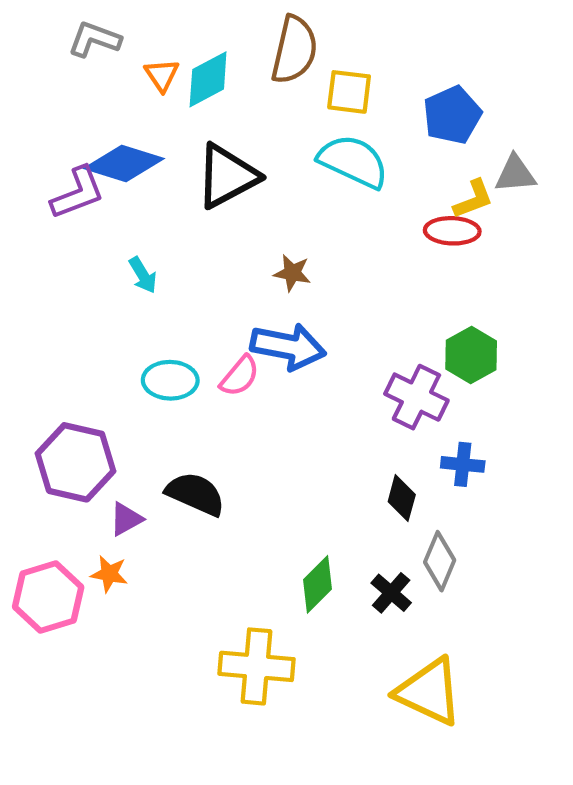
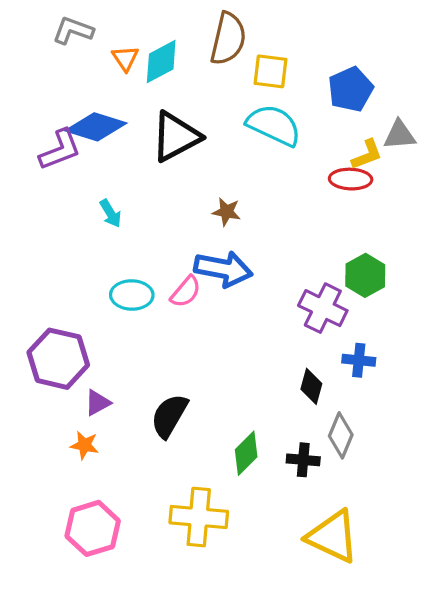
black semicircle: (195, 494) -> (169, 416), moved, turned -84
black cross: (391, 593) -> (303, 460), turned -36
pink hexagon: (48, 597) -> (93, 528), moved

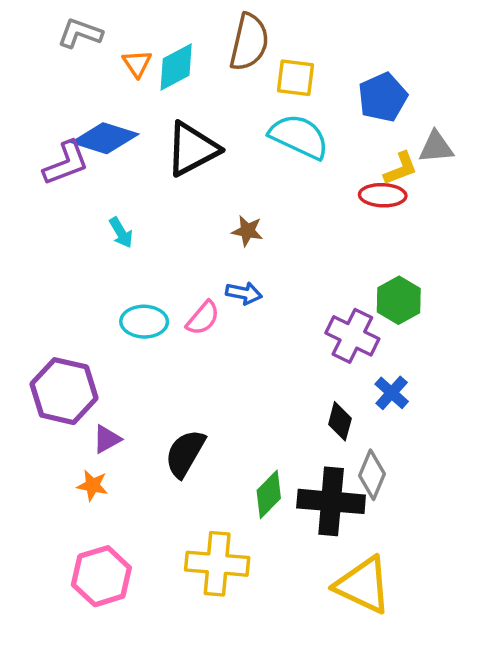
blue arrow: (223, 269) -> (244, 293), size x0.6
blue cross: (359, 360) -> (392, 393), turned 36
black cross: (303, 460) -> (331, 501), size x1.8

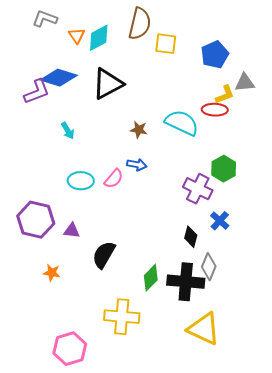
cyan semicircle: (299, 136) -> (182, 123), moved
purple triangle: (107, 439) -> (72, 231), moved, turned 36
pink hexagon: (101, 576) -> (70, 349), moved

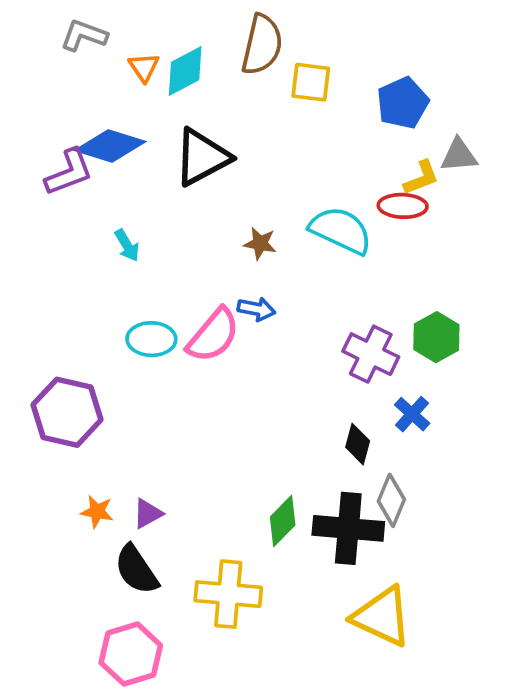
green hexagon: (224, 169) -> (436, 337), moved
pink semicircle: (114, 179) -> (213, 335), size x1.5
purple triangle: (72, 231) -> (148, 513), moved, turned -36
black semicircle: (104, 255) -> (136, 570), moved, turned -64

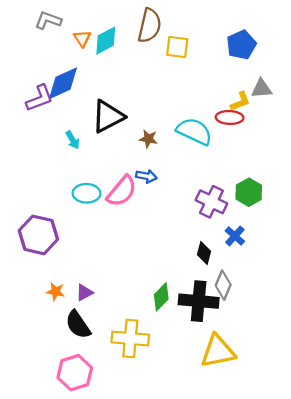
blue pentagon: (403, 103) -> (241, 45), moved
blue diamond: (110, 146) -> (63, 83), turned -42
black triangle: (202, 157) -> (108, 116), moved
yellow triangle: (382, 617) -> (218, 351), turned -36

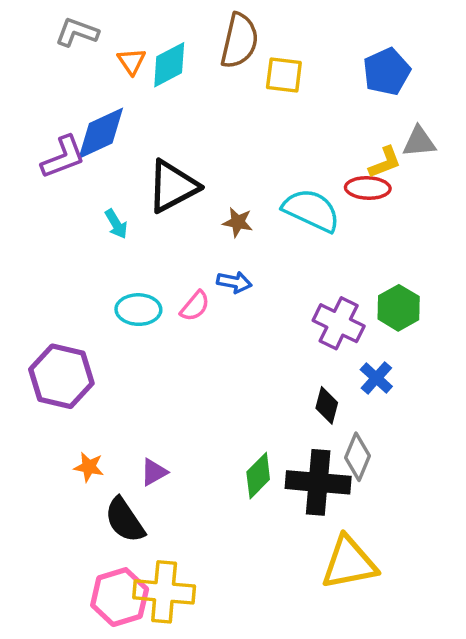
pink semicircle: (122, 191) -> (195, 306), size x0.6
purple triangle: (84, 293) -> (154, 472), moved
yellow cross: (130, 338) -> (164, 592), moved

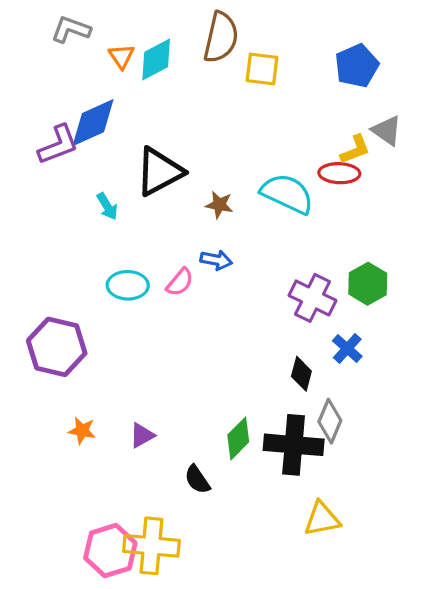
gray triangle: (419, 142) -> (387, 131), turned 40
black semicircle: (125, 520) -> (197, 480), moved, size x0.7
yellow triangle: (349, 563) -> (322, 519), size x0.7

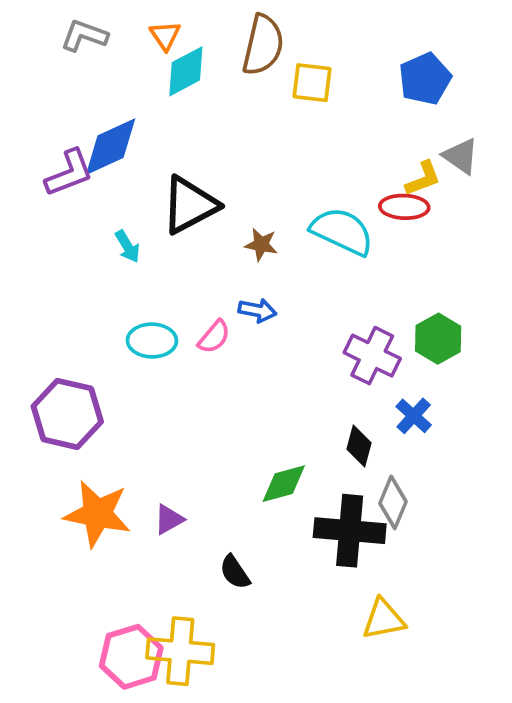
orange triangle: (121, 56) -> (165, 36), moved
orange star: (82, 431) -> (97, 514), size x2.0
green diamond: (238, 438) -> (284, 484), moved, turned 30

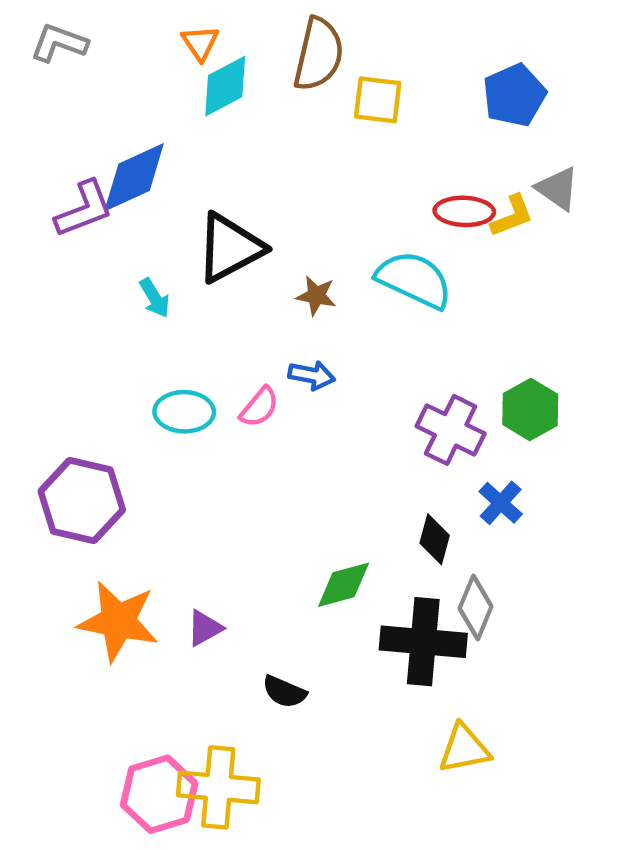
gray L-shape: (84, 36) -> (59, 43), moved
red ellipse: (404, 207) -> (464, 211), moved
black semicircle: (235, 572) -> (284, 692), turned -33

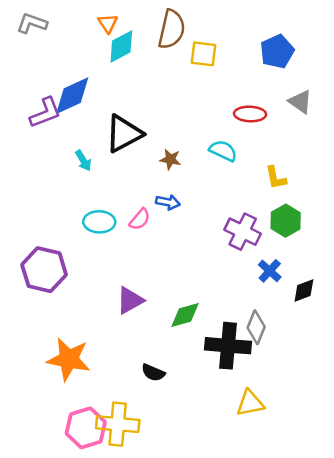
yellow L-shape: (512, 216) -> (276, 178), moved, turned 100
cyan semicircle: (414, 280) -> (223, 151), size x0.7
black diamond: (435, 539) -> (304, 291), moved, turned 55
orange star: (118, 621) -> (69, 359), moved
purple triangle: (205, 628) -> (130, 300), moved, size x1.4

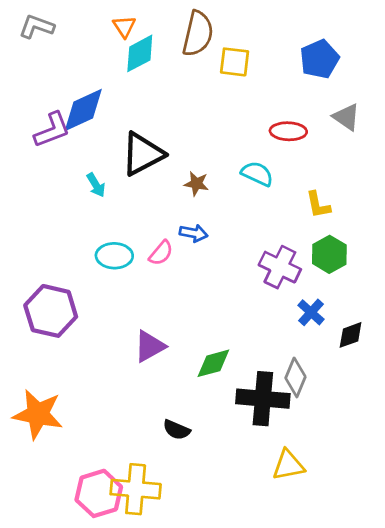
orange star: (69, 359) -> (38, 414), moved

